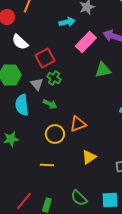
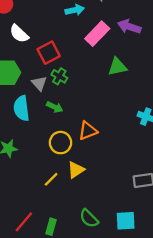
yellow triangle: (89, 157) -> (76, 170), moved
yellow line: (47, 165) -> (51, 179), turned -48

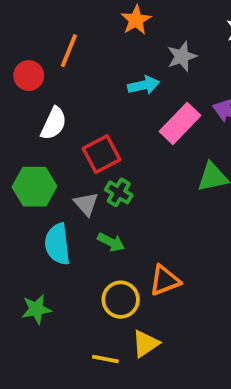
white semicircle: (19, 34) -> (54, 123), turned -108
yellow line: (51, 179) -> (105, 359), turned 56

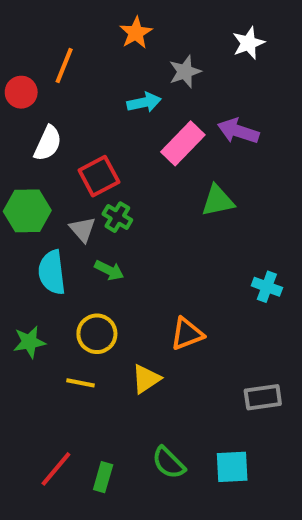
orange triangle: (165, 280) -> (187, 334), moved
yellow circle: (121, 300) -> (97, 334), moved
yellow line: (105, 359) -> (81, 383), moved

